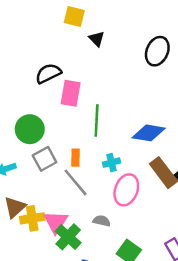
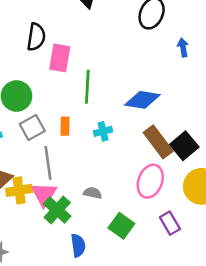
black semicircle: (48, 73) -> (36, 37), turned 125
gray line: (76, 182) -> (48, 163), moved, turned 32
pink ellipse: (126, 190) -> (150, 181), moved

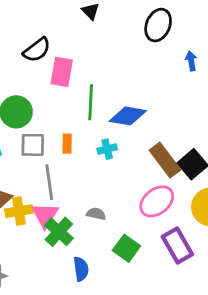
black semicircle: (36, 37) -> (37, 50), turned 44
blue diamond: (142, 100) -> (128, 116), moved
gray square: (32, 127) -> (33, 145), turned 30
pink ellipse: (150, 181) -> (157, 201), turned 32
purple rectangle: (170, 223) -> (177, 246), size x1.4

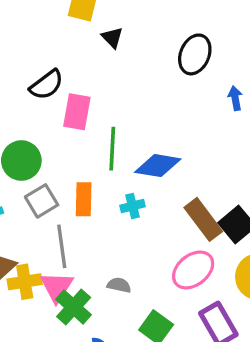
orange rectangle: (67, 144) -> (84, 199), size x1.4
gray square: (33, 145) -> (42, 201), turned -32

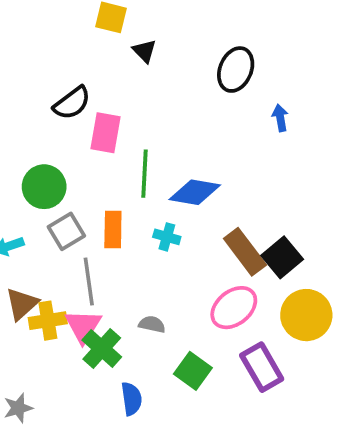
cyan cross: (132, 206) -> (167, 237), turned 30

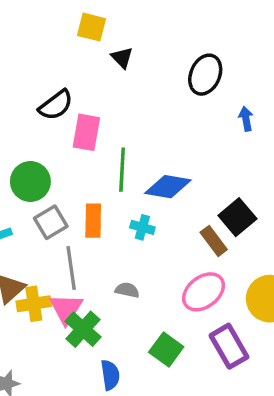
brown rectangle: (245, 252) -> (214, 241), size x0.7
black square: (282, 257) -> (237, 217), moved
gray semicircle: (152, 324) -> (127, 290), moved

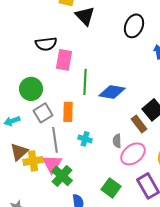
black triangle: (122, 58) -> (85, 16), size x1.5
black semicircle: (56, 105) -> (46, 44), turned 30
cyan cross: (142, 227) -> (85, 139), moved
gray semicircle: (127, 290) -> (117, 141), moved, turned -104

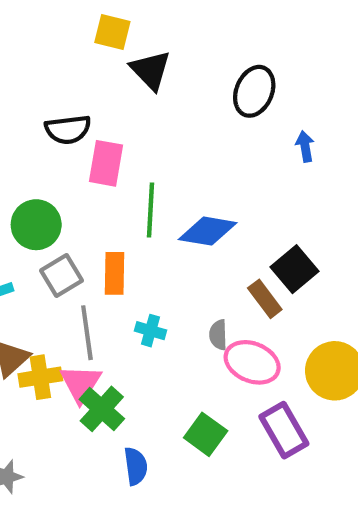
pink ellipse: (133, 154) -> (252, 362), turned 60

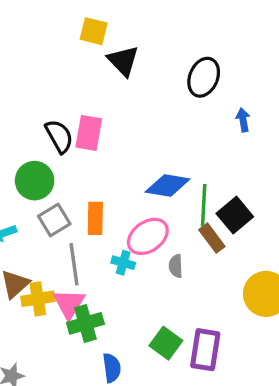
black semicircle: (68, 129) -> (59, 136), moved, turned -112
green line: (150, 210) -> (204, 205), moved
pink ellipse: (252, 362) -> (148, 236), moved, turned -57
green cross: (102, 409) -> (85, 323), turned 32
purple rectangle: (284, 430) -> (205, 350), moved, turned 39

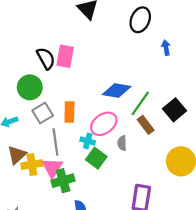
green line: (204, 205) -> (140, 103), turned 32
black square: (235, 215) -> (175, 110), moved
green square: (166, 343) -> (96, 158), moved

